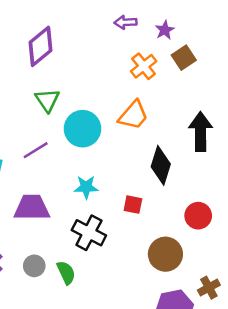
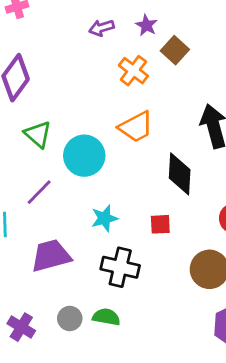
orange trapezoid: (133, 115) -> (136, 127), turned 36
green semicircle: (66, 273) -> (106, 317), turned -40

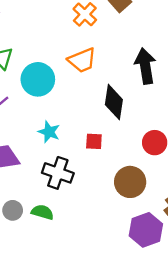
cyan star: (104, 218) -> (49, 132), turned 30

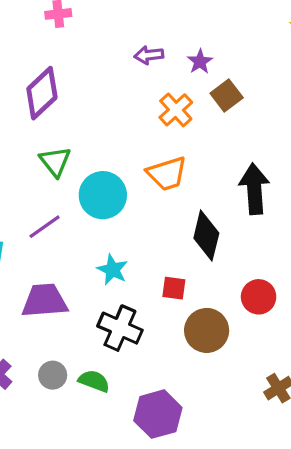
brown circle: (130, 182) -> (207, 330), moved
purple hexagon: (146, 230) -> (158, 414), moved

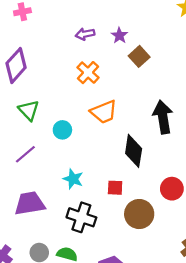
orange cross: (176, 110) -> (88, 73), moved
cyan circle: (103, 195) -> (62, 130), size x0.6

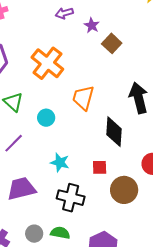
purple arrow: (85, 34) -> (64, 13), moved
orange cross: (88, 73) -> (47, 63), moved, size x1.5
orange trapezoid: (104, 112) -> (83, 98), turned 132

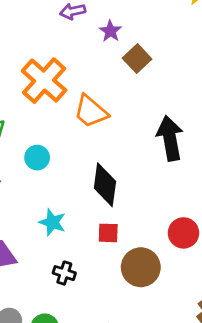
orange trapezoid: (83, 98) -> (91, 111), moved, turned -68
black diamond: (114, 132) -> (105, 185), moved
black cross: (71, 198) -> (64, 273), size x0.6

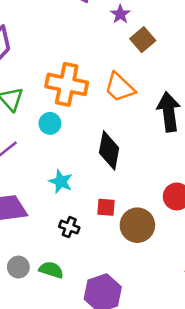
orange cross: (44, 81) -> (67, 84), moved, turned -33
orange trapezoid: (91, 111) -> (120, 87), moved
red square: (108, 233) -> (106, 207), moved

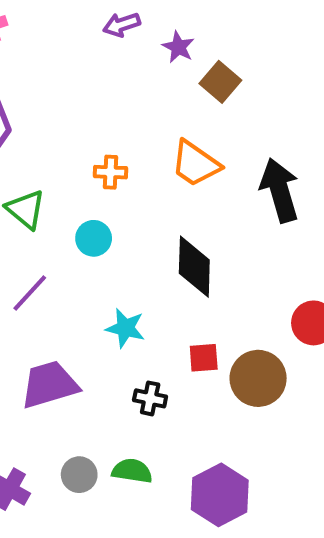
orange cross: (67, 84) -> (111, 172), size x0.5

